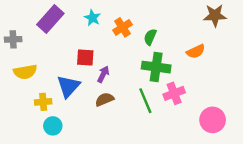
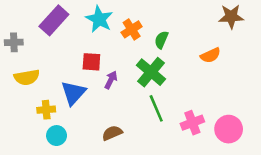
cyan star: (92, 18) -> (99, 19), size x1.5
green cross: (156, 67) -> (151, 72), moved, turned 32
pink cross: (174, 93) -> (192, 123), moved
brown semicircle: (104, 99) -> (112, 133), moved

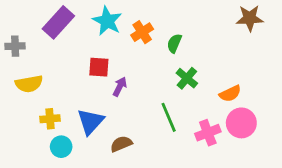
orange semicircle: (210, 55) -> (230, 94), moved
green cross: (151, 72) -> (187, 78), moved, size x0.7
blue triangle: (73, 93) -> (90, 122), moved
pink circle: (229, 129) -> (241, 123), moved

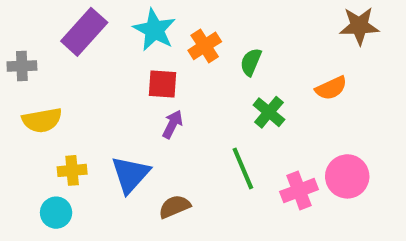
red square: (99, 67) -> (162, 84), moved
orange semicircle: (230, 94) -> (331, 88), moved
cyan circle: (61, 147) -> (56, 213), moved

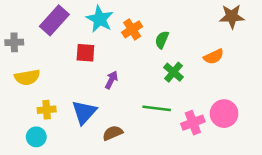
red square: (162, 84) -> (85, 53), moved
green line: (243, 168) -> (157, 108), turned -60

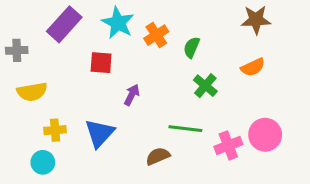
brown star: (232, 16) -> (256, 20), moved
brown semicircle: (113, 133) -> (158, 156), moved

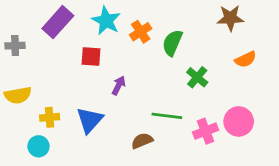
green semicircle: (192, 47) -> (172, 43), size x1.4
orange semicircle: (253, 67) -> (246, 59), moved
green cross: (205, 86) -> (197, 77), moved
yellow semicircle: (32, 92) -> (18, 95), moved

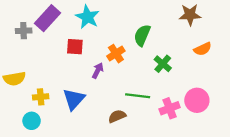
orange cross: (141, 32) -> (116, 54), moved
gray cross: (15, 46) -> (24, 31), moved

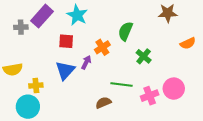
orange semicircle: (203, 49) -> (188, 43), moved
blue triangle: (74, 99) -> (65, 70), moved
cyan circle: (32, 121) -> (28, 107), size x1.5

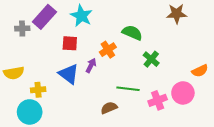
green semicircle: (125, 31) -> (132, 33), turned 90
orange semicircle: (188, 43) -> (200, 71), moved
blue triangle: (65, 70) -> (69, 74), turned -35

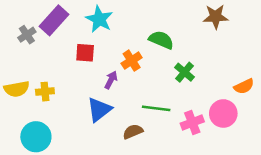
gray cross: (22, 28) -> (27, 35), turned -32
blue triangle: (69, 74) -> (99, 110), moved, turned 45
yellow cross: (38, 90) -> (45, 92), moved

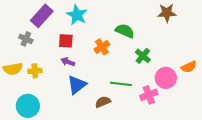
gray cross: (27, 35) -> (26, 39), moved, turned -32
purple arrow: (111, 80) -> (68, 62), moved, turned -96
pink circle: (223, 113) -> (166, 78), moved

